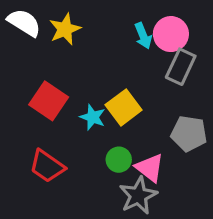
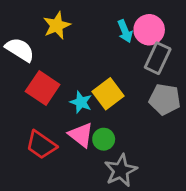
white semicircle: (24, 23) -> (20, 50), moved
gray pentagon: (189, 134) -> (165, 99), moved
pink triangle: (150, 168) -> (81, 135), moved

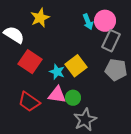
pink triangle: (81, 135) -> (57, 95), turned -30

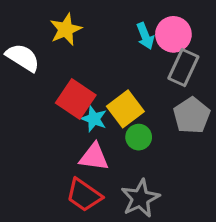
red square: (30, 62) -> (76, 99), moved
gray pentagon: (116, 70) -> (192, 116), turned 30
green circle: (73, 98) -> (139, 137), moved
red trapezoid: (29, 102) -> (84, 195), moved

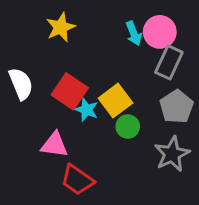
white semicircle: (23, 58) -> (21, 84), moved, turned 36
pink triangle: (94, 157) -> (54, 145), moved
gray star: (140, 198) -> (172, 154), moved

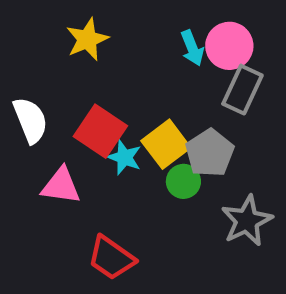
gray pentagon: (177, 107) -> (210, 153), moved
pink triangle: (54, 145) -> (61, 186), moved

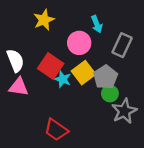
pink circle: (229, 46) -> (79, 43), moved
green circle: (183, 181) -> (110, 94), moved
pink triangle: (61, 186) -> (19, 87), moved

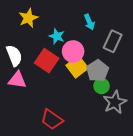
yellow star: (44, 20) -> (28, 18), moved
pink circle: (79, 43) -> (73, 51), moved
cyan star: (63, 79) -> (57, 36), moved

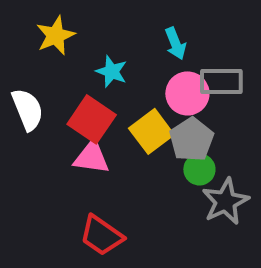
gray rectangle: (113, 41) -> (221, 81), turned 65
pink circle: (73, 51) -> (187, 93), moved
pink triangle: (17, 80) -> (92, 157), moved

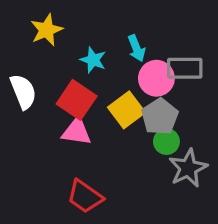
cyan arrow: (175, 44) -> (136, 48), moved

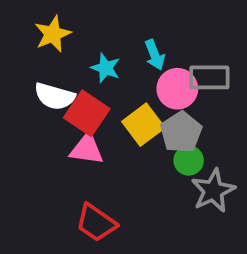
white semicircle: (23, 92) -> (55, 96), moved, turned 128

